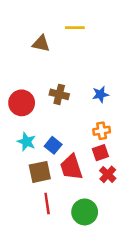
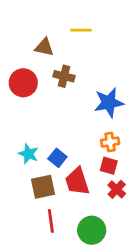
brown cross: (59, 94) -> (64, 76), moved
blue star: (100, 94) -> (109, 103), size x1.6
red circle: (22, 103) -> (23, 83), moved
red square: (100, 153) -> (109, 166), turned 35

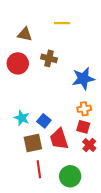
brown triangle: (44, 47) -> (25, 34), moved

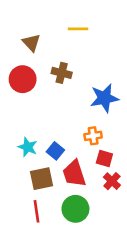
brown triangle: (25, 34) -> (31, 43), turned 35
orange cross: (84, 109) -> (93, 136), moved
red line: (39, 169) -> (36, 211), moved
green circle: (70, 176) -> (75, 209), moved

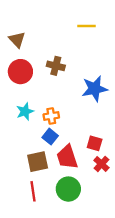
yellow line: (78, 29) -> (87, 26), moved
brown triangle: (31, 43) -> (17, 40), moved
orange cross: (93, 136) -> (51, 116), moved
cyan star: (28, 147) -> (25, 111), moved, turned 30

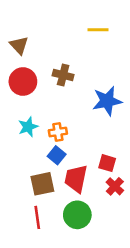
red trapezoid: (67, 157) -> (76, 179), turned 30

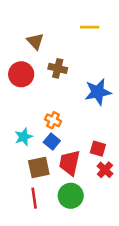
brown triangle: (19, 45) -> (35, 41), moved
cyan star: (28, 127) -> (24, 137), moved
orange cross: (58, 132) -> (53, 120), turned 35

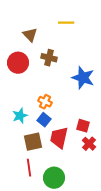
yellow line: (90, 27) -> (66, 23), moved
blue star: (98, 92) -> (83, 78), turned 30
green circle: (71, 196) -> (54, 178), moved

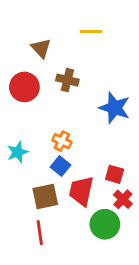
cyan star: (20, 116) -> (17, 152), moved
green circle: (54, 178) -> (105, 224), moved

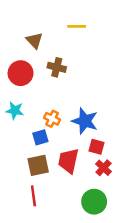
blue star: (115, 108) -> (85, 121), moved
cyan star: (17, 152) -> (15, 111), moved, turned 30
blue square: (60, 166) -> (40, 137), moved, turned 35
green circle: (105, 224) -> (94, 202), moved

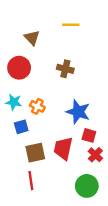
brown cross: (57, 67) -> (65, 69), moved
orange cross: (52, 119) -> (37, 106), moved
blue square: (40, 137) -> (21, 127), moved

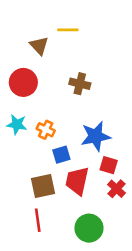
yellow line: (71, 25) -> (68, 30), moved
blue star: (78, 112) -> (96, 136), turned -30
blue square: (21, 127) -> (61, 155), moved
green circle: (87, 186) -> (89, 228), moved

